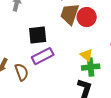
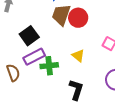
black square: (38, 35) -> (29, 36), turned -30
green cross: (91, 67) -> (49, 66), moved

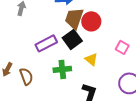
black square: (29, 36) -> (72, 39), moved
purple rectangle: (34, 57) -> (46, 43), moved

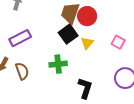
purple rectangle: (46, 43) -> (20, 38), moved
yellow triangle: (91, 59) -> (87, 43), moved, turned 32

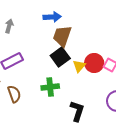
red circle: (87, 16) -> (94, 63), moved

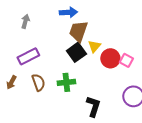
yellow triangle: (79, 66) -> (94, 46), moved
brown semicircle: (14, 94) -> (38, 82), moved

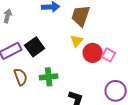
brown trapezoid: (78, 31) -> (81, 16), moved
black square: (76, 52) -> (35, 47), moved

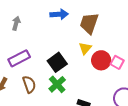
black square: (35, 47) -> (57, 62), moved
green cross: (49, 77) -> (57, 84), turned -36

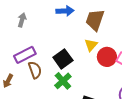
brown semicircle: (29, 84) -> (35, 70), moved

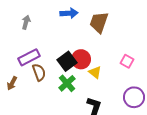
yellow triangle: (91, 45) -> (95, 72), moved, turned -32
red circle: (107, 57) -> (81, 59), moved

